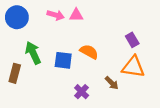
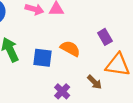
purple rectangle: (132, 40) -> (105, 37), moved

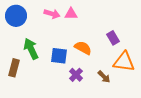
purple cross: (62, 91) -> (76, 75), moved

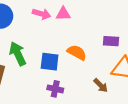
purple rectangle: (113, 38) -> (111, 41), turned -56
purple cross: (76, 75) -> (55, 89), moved, turned -32

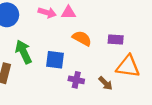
orange semicircle: (77, 53) -> (82, 38), moved
purple cross: (55, 89) -> (76, 80), moved

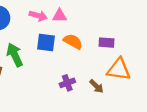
blue square: (55, 60) -> (46, 43), moved
purple cross: (76, 80) -> (67, 83), turned -32

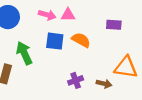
purple rectangle: (107, 43) -> (114, 25), moved
brown arrow: (96, 86) -> (104, 84), turned -32

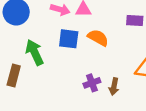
brown arrow: (104, 84) -> (114, 87), moved, turned 88

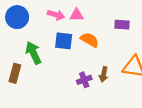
brown arrow: (114, 87) -> (104, 74), moved

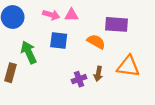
purple rectangle: (122, 25) -> (116, 24), size x1.5
orange semicircle: (90, 40) -> (96, 42), moved

